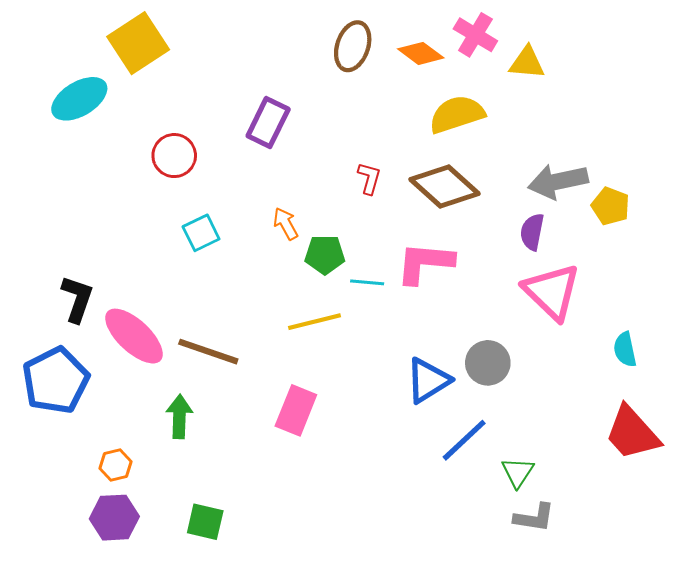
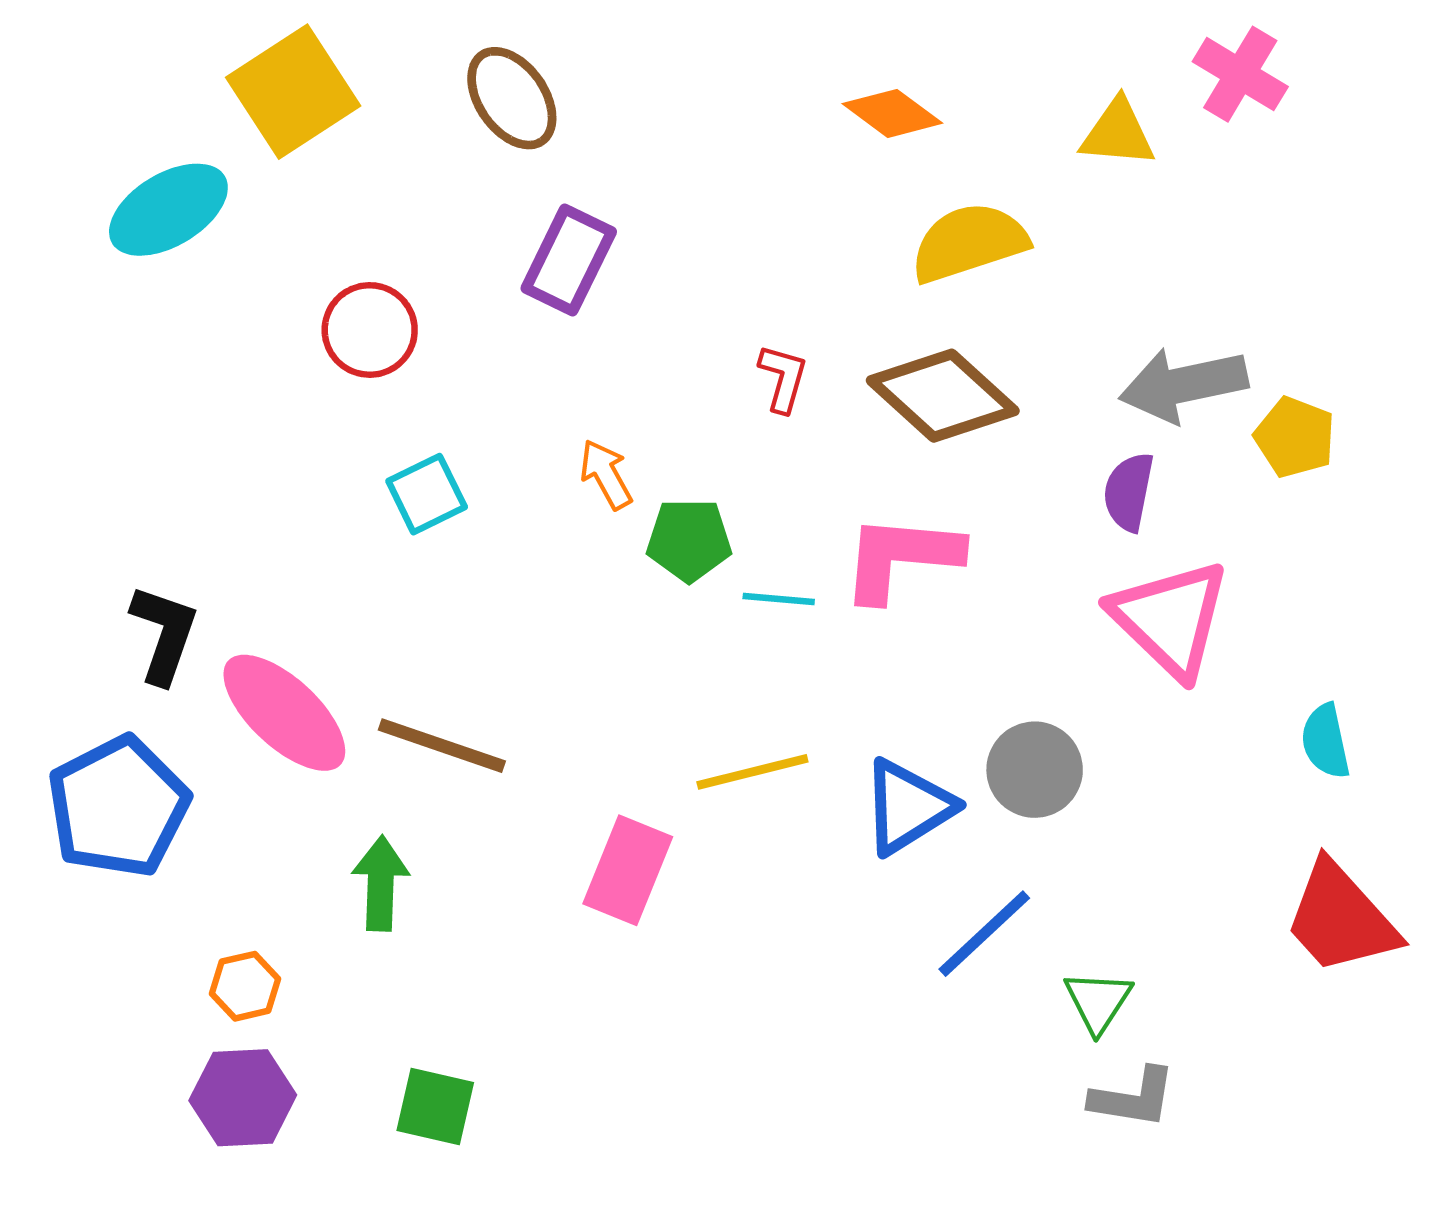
pink cross: (475, 35) -> (1240, 74), moved
brown ellipse: (353, 46) -> (512, 98), moved, turned -54
yellow line: (315, 322) -> (752, 772), moved

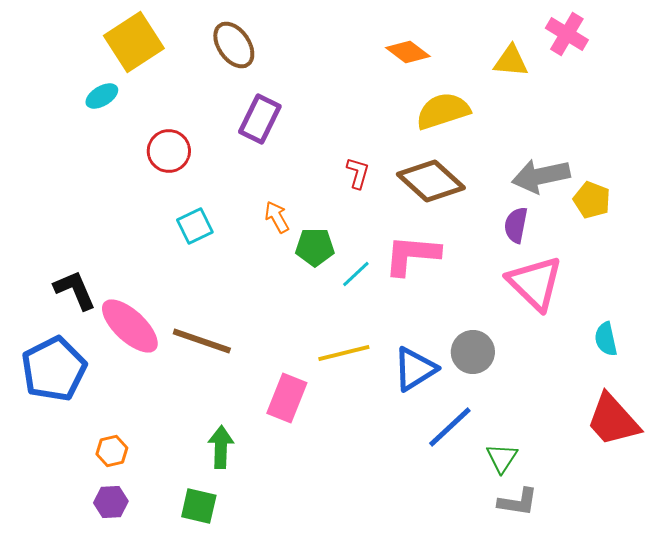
cyan ellipse: (168, 210) -> (102, 96), moved, size x0.6
cyan line: (779, 599) -> (356, 274), turned -48
black L-shape: (164, 634) -> (75, 290), turned -42
green arrow: (381, 883) -> (221, 447), moved
purple hexagon: (243, 1098) -> (111, 502), size x0.7

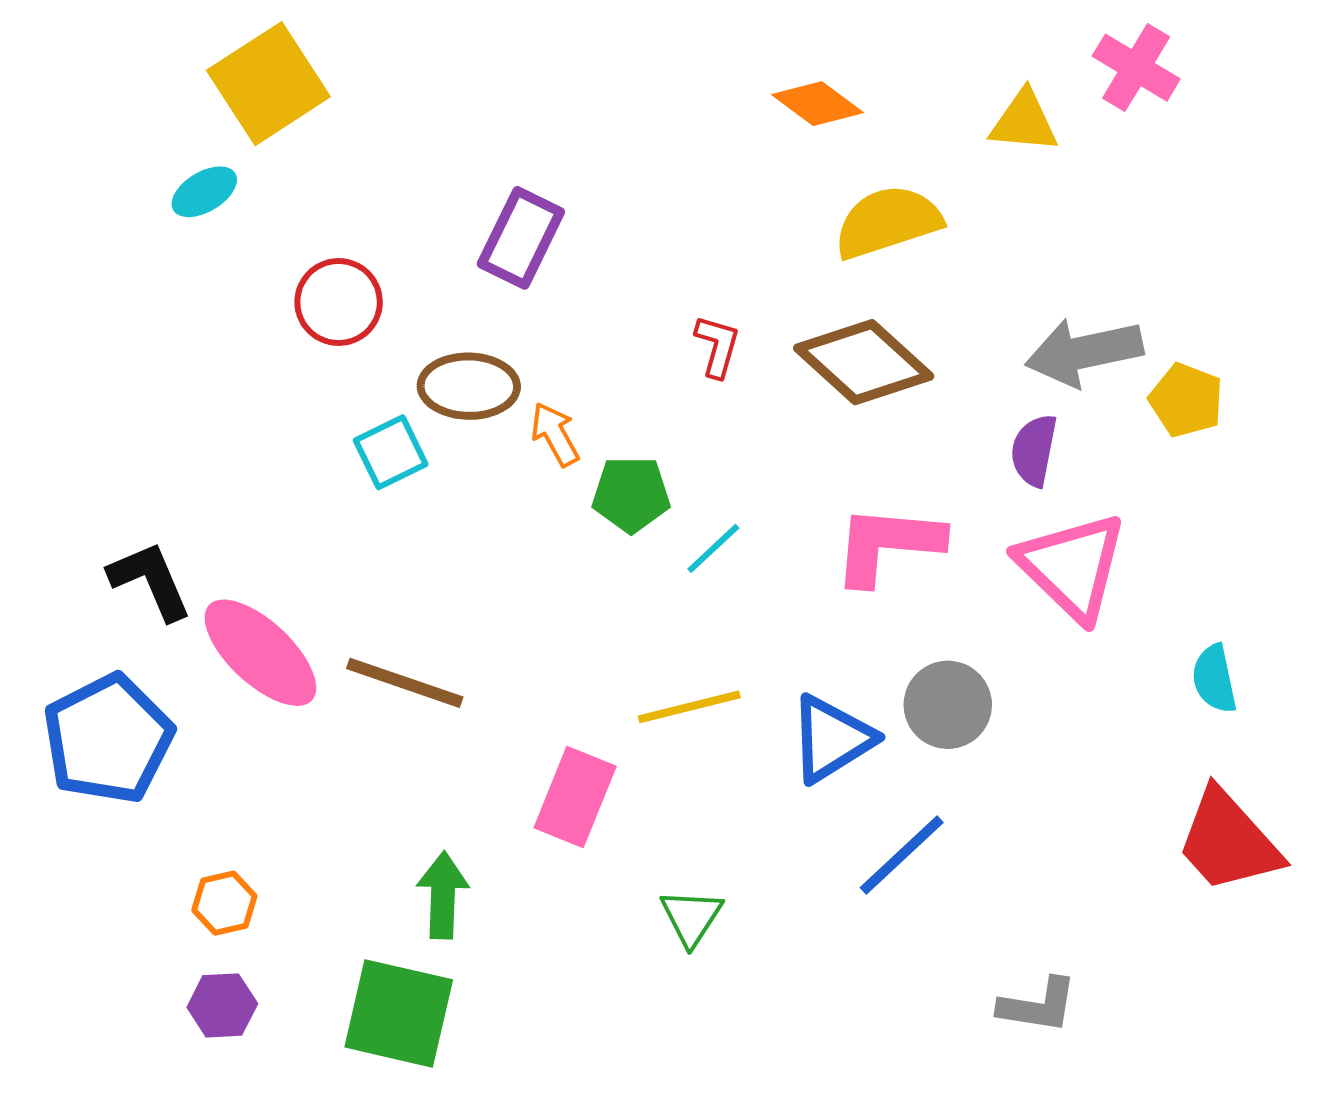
brown ellipse: (234, 45) -> (469, 386), moved, turned -54
pink L-shape: (412, 255) -> (888, 544), moved
green triangle: (502, 458) -> (691, 917), moved
green square: (199, 506) -> (399, 1013), size x1.5

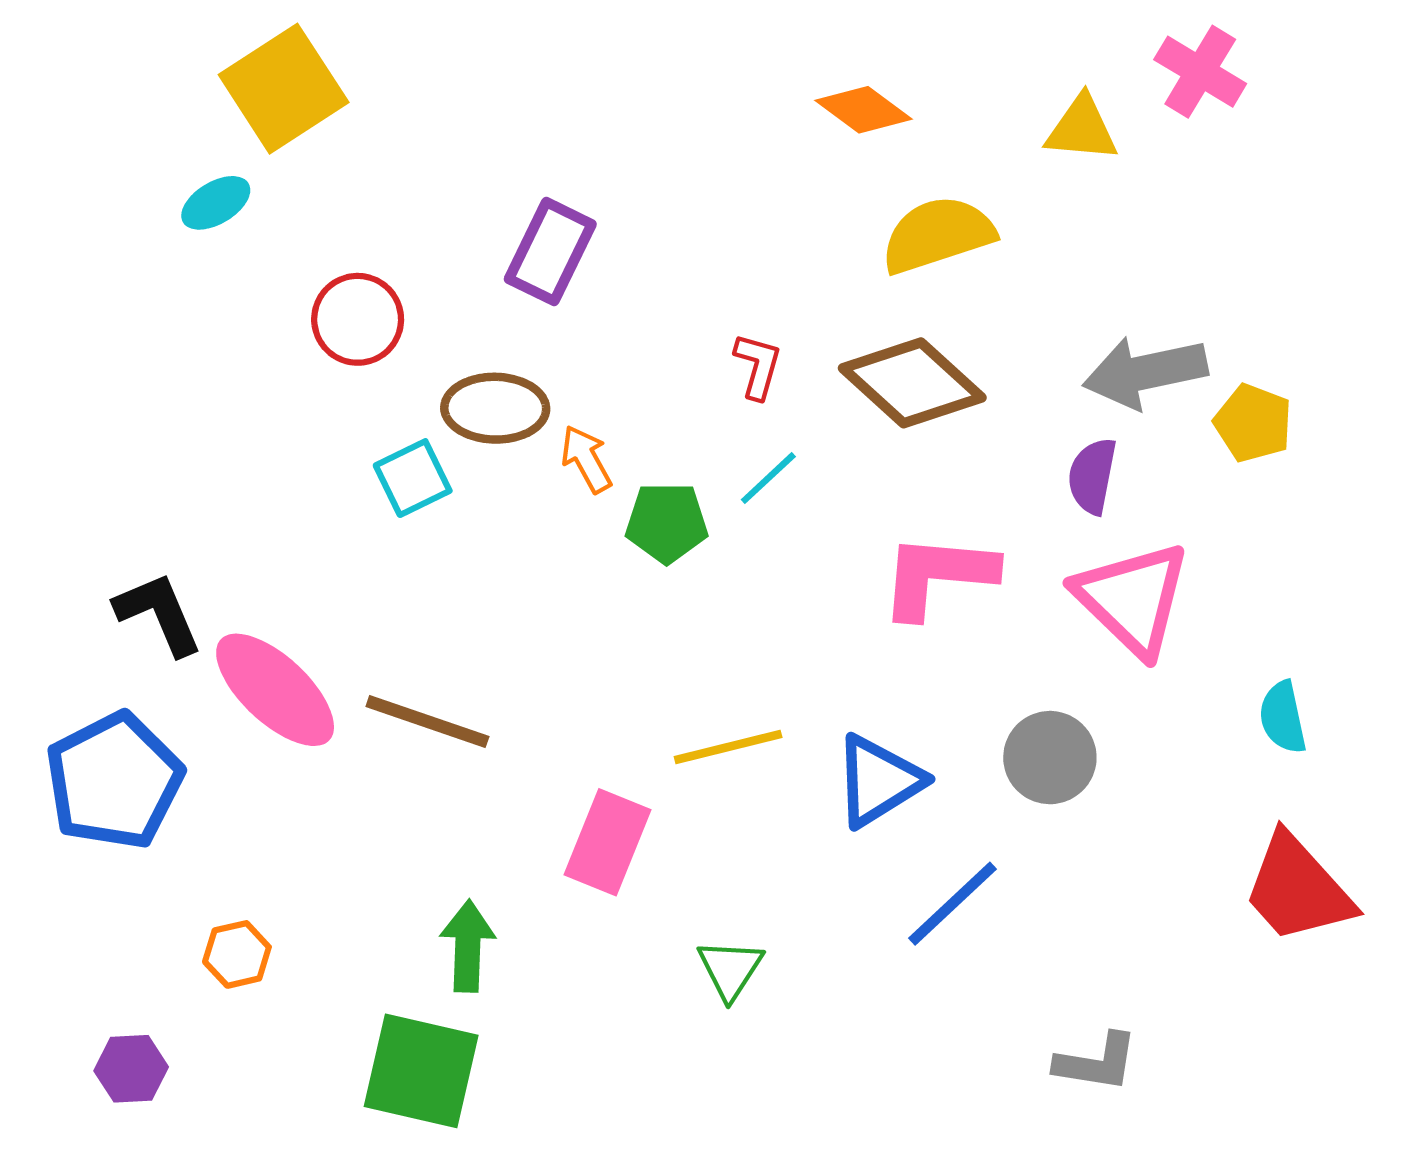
cyan line: (713, 548) -> (768, 478), moved
gray circle: (948, 705) -> (1050, 758), moved
purple hexagon: (222, 1005) -> (131, 1069), moved

